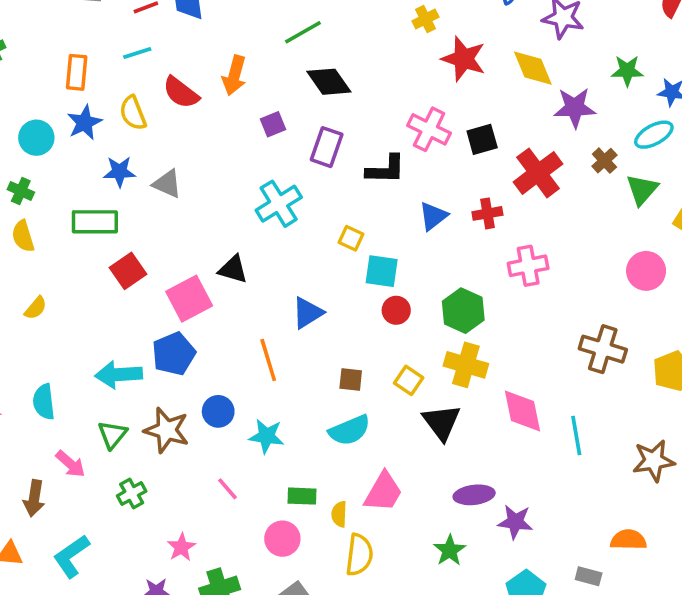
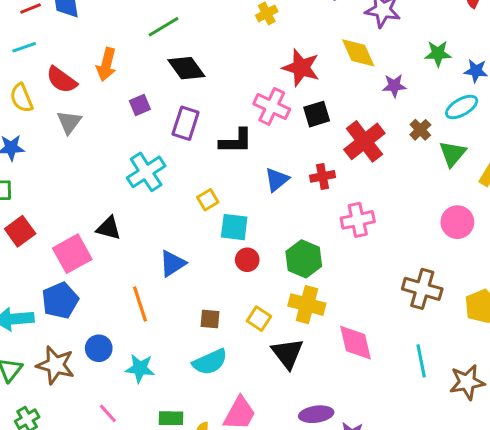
red star: (464, 59) -> (301, 68), moved
purple star: (575, 108) -> (394, 86), size x0.7
gray triangle: (167, 184) -> (69, 122), moved, turned 44
yellow square: (351, 238) -> (208, 200), turned 35
cyan line: (576, 436) -> (421, 361), moved

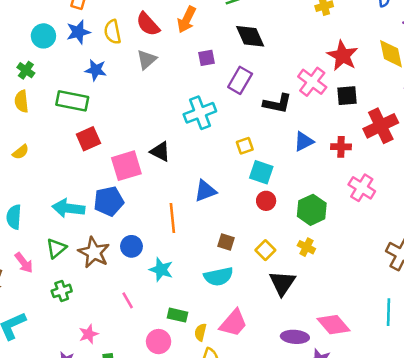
pink cross: (358, 220) -> (362, 188), turned 32
yellow cross: (307, 305) -> (306, 247), size x0.6
pink diamond: (356, 343) -> (333, 325), moved, turned -40

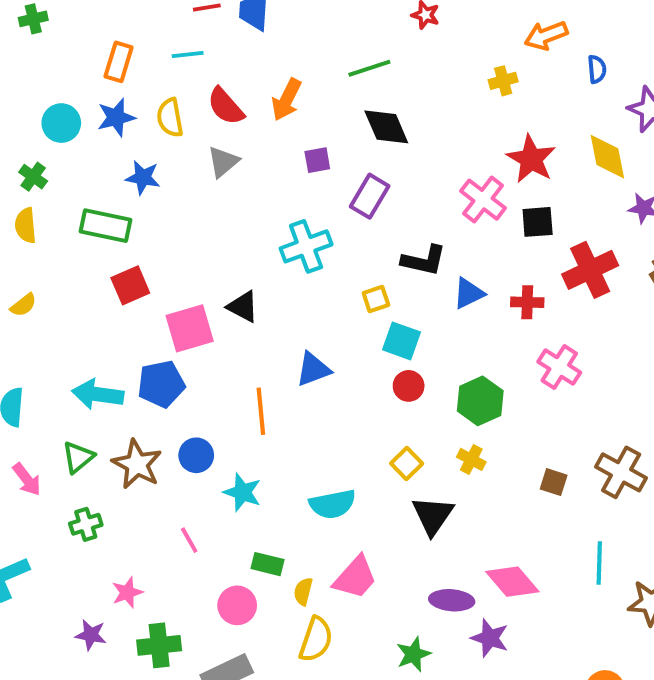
black L-shape: (277, 103) -> (424, 260), moved
brown square: (226, 242) -> (554, 482), moved

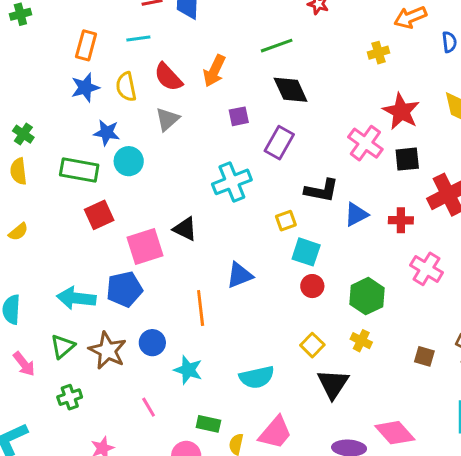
cyan circle: (61, 123) -> (129, 161), moved

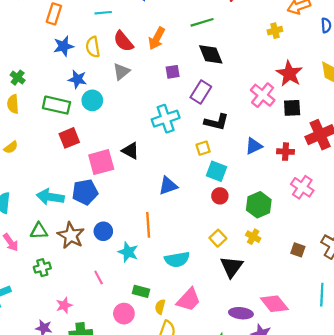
orange rectangle: (86, 45) -> (54, 14), moved
black L-shape: (322, 190) -> (216, 122), moved
orange line: (201, 308) -> (148, 225), moved
green triangle: (63, 346) -> (39, 231), turned 36

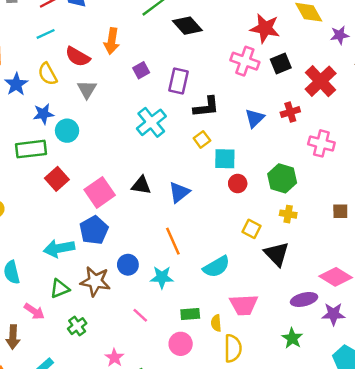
black diamond: (211, 54) -> (187, 26), moved
black triangle: (130, 151) -> (141, 185), moved
pink trapezoid: (189, 300) -> (244, 305), turned 64

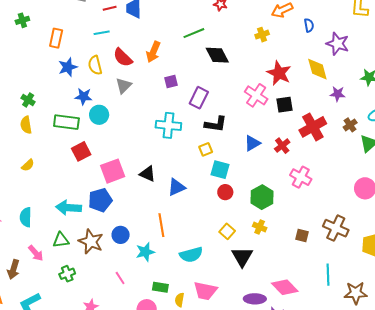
red cross: (290, 112) -> (282, 146), turned -35
cyan cross: (151, 122) -> (168, 125), turned 30
cyan star: (162, 277) -> (145, 252), turned -30

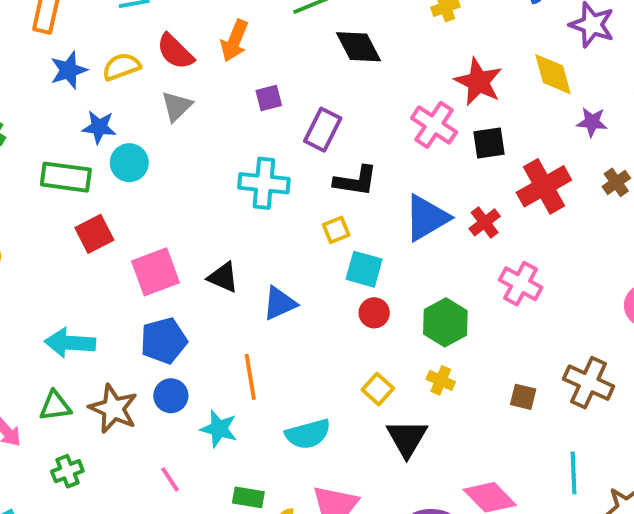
yellow semicircle: (95, 65) -> (121, 67), turned 84
blue triangle: (252, 143) -> (427, 218), size x1.5
blue pentagon: (100, 200) -> (164, 341), moved
cyan star: (145, 252) -> (219, 429), turned 30

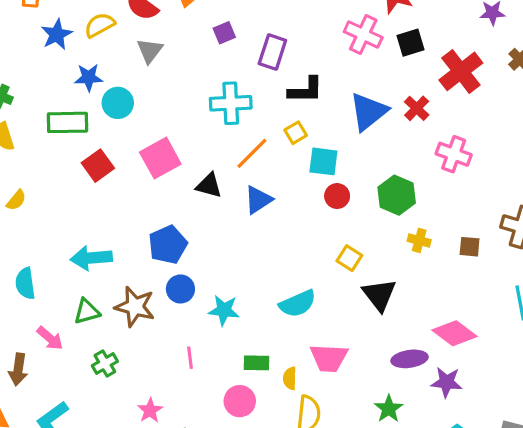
pink square: (156, 272) -> (160, 158), moved
orange line: (250, 377) -> (252, 153), moved, turned 63
yellow cross: (441, 380) -> (419, 240), moved
pink line: (170, 479) -> (190, 358), turned 35

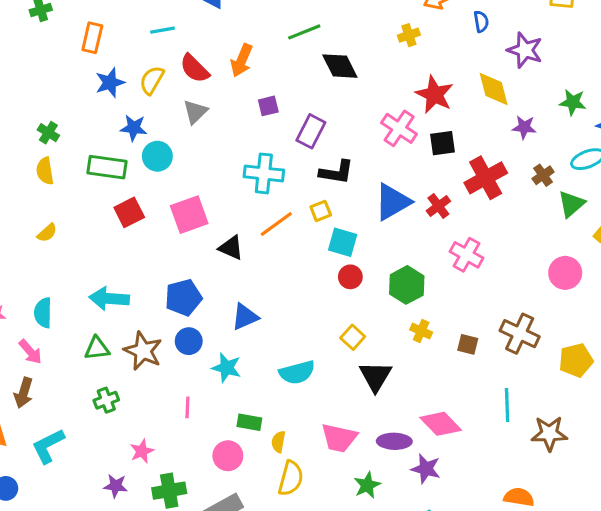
yellow semicircle: (100, 25) -> (152, 80), turned -40
blue triangle: (258, 200) -> (245, 317), moved
pink arrow: (50, 338) -> (30, 352), moved
pink trapezoid: (329, 358) -> (339, 438), moved

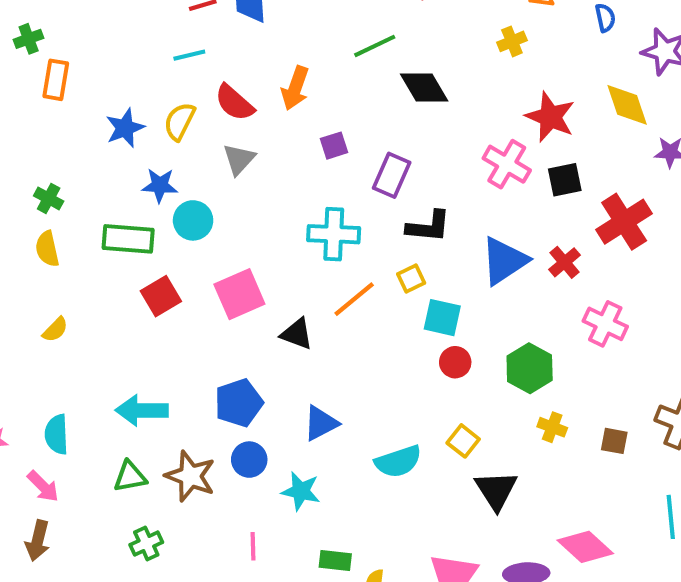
orange rectangle: (92, 38) -> (56, 80), moved
cyan semicircle: (297, 372) -> (398, 461), moved

